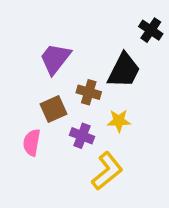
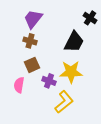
purple trapezoid: (55, 59) -> (33, 19), moved
brown cross: (89, 92) -> (30, 41), moved
yellow star: (119, 121) -> (71, 72), size x1.6

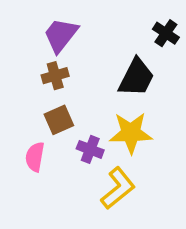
brown cross: (30, 41) -> (55, 76), turned -32

